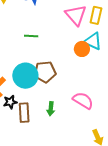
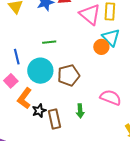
cyan triangle: (93, 41) -> (111, 37), turned 30
cyan circle: (25, 76) -> (40, 71), moved

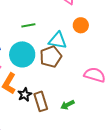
cyan triangle: (111, 37) -> (58, 41), moved, turned -30
green arrow: (80, 111) -> (67, 105), moved, turned 72

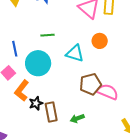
brown pentagon: (51, 57) -> (91, 84), moved

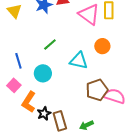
green line: (47, 35) -> (50, 45), turned -32
cyan circle: (38, 63) -> (43, 73), size x0.7

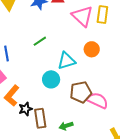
cyan triangle: (79, 61) -> (66, 61), turned -36
cyan circle: (43, 73) -> (51, 79), moved

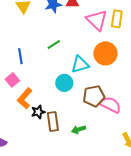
orange circle: (92, 49) -> (105, 53), size x1.5

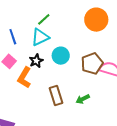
cyan triangle: (80, 65) -> (40, 37), moved
black star: (38, 112) -> (36, 61), moved

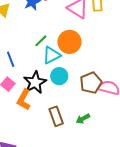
orange circle: (96, 20) -> (69, 42), moved
cyan triangle: (40, 37) -> (52, 55), moved
black star: (36, 61) -> (35, 82), size x1.6

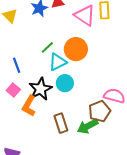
brown pentagon: (91, 83) -> (100, 111), moved
green arrow: (83, 119) -> (88, 126), size x1.5

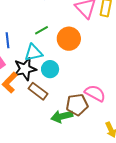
cyan triangle: (58, 62) -> (33, 53), moved
brown rectangle: (61, 123) -> (38, 91), moved, turned -48

